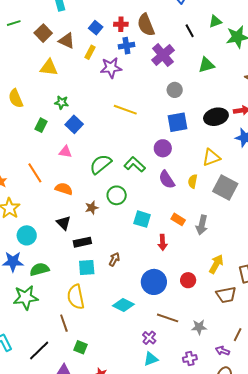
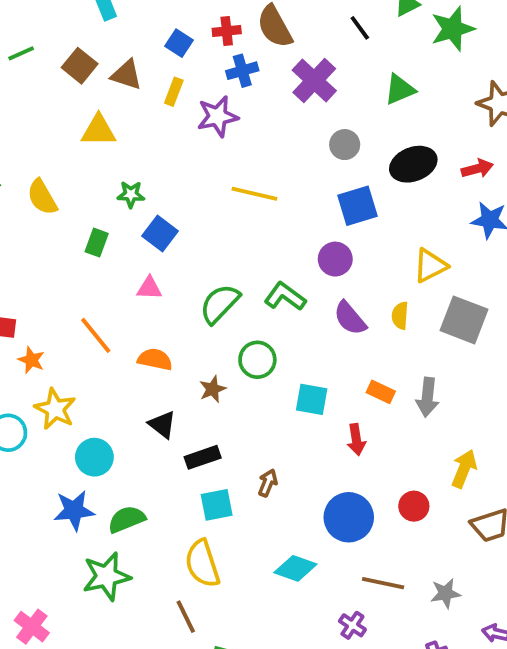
black ellipse: (216, 117) -> (413, 164), moved

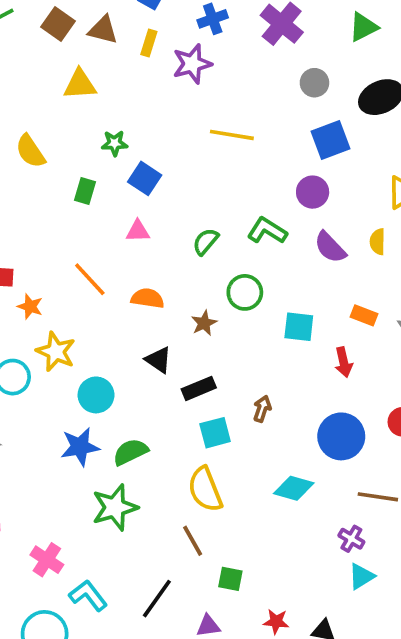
green semicircle: (220, 304) -> (206, 242), size x0.7

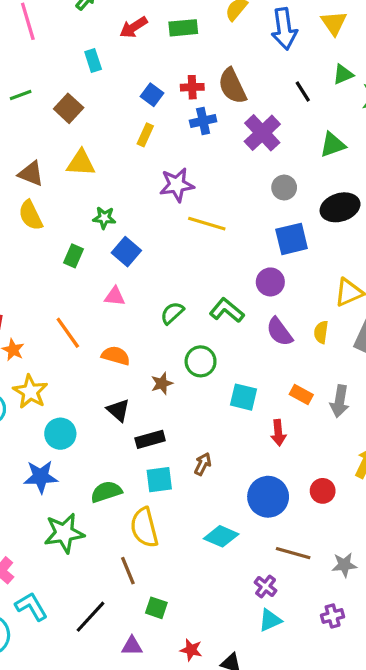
brown triangle: (103, 30) -> (31, 174), moved
purple star: (192, 64) -> (177, 185), moved
green semicircle: (130, 452) -> (106, 492), moved

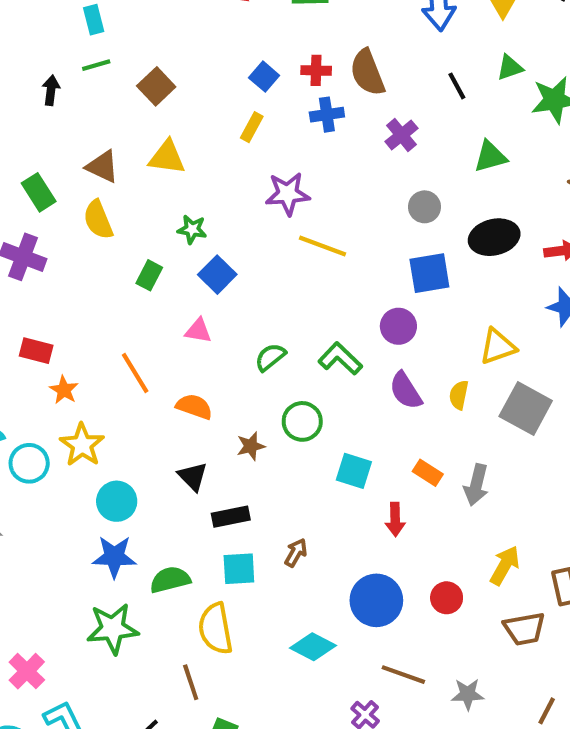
cyan rectangle: (93, 60) -> (94, 20), moved
purple cross: (262, 133) -> (401, 135), size x0.7
blue star: (41, 477) -> (114, 557), moved

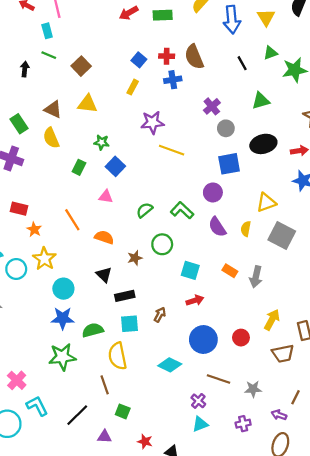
green line: (96, 65) -> (49, 55), turned 40
purple cross: (401, 135) -> (212, 106), moved
red arrow: (395, 520) -> (195, 300), moved, turned -105

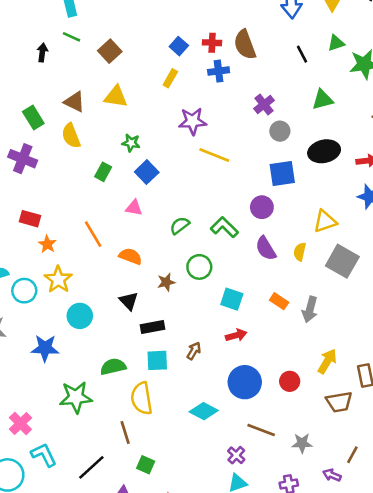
blue star: (63, 318) -> (45, 348), moved

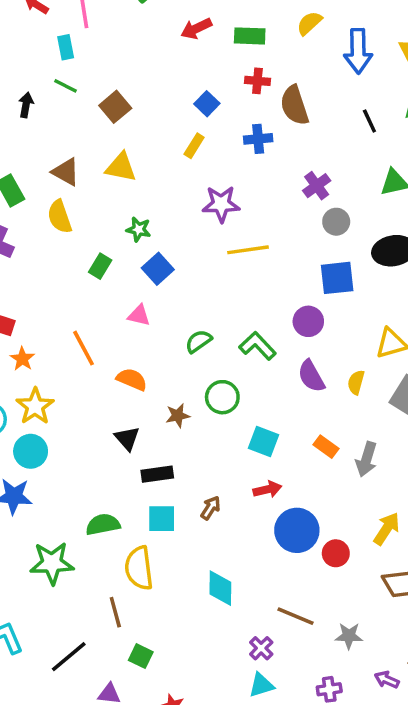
red cross: (212, 43) -> (257, 81), moved
yellow line: (214, 155) -> (248, 250), turned -32
cyan circle: (80, 316) -> (31, 451), moved
blue circle: (245, 382) -> (297, 530), moved
cyan diamond: (204, 411) -> (220, 588), turned 60

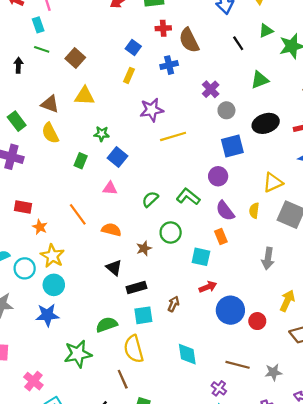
orange rectangle: (326, 447) -> (221, 237), moved, turned 40

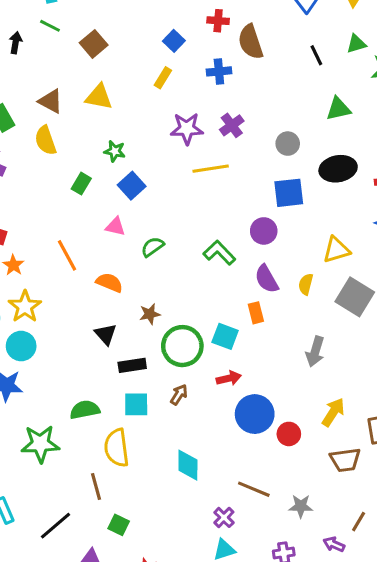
purple cross: (211, 89) -> (232, 125), moved
green semicircle: (150, 199) -> (153, 247), moved
green circle: (171, 233) -> (182, 346), moved, size x1.4

